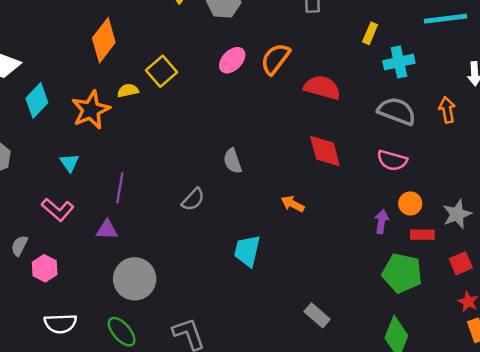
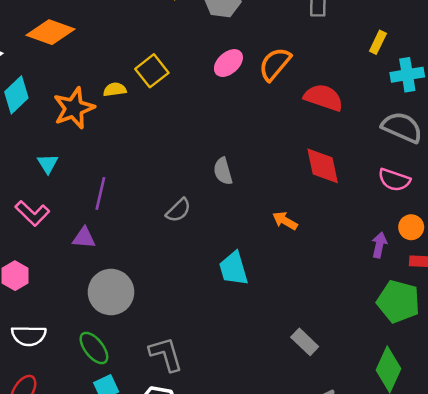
orange diamond: (104, 40) -> (51, 32), moved, turned 69
cyan trapezoid: (247, 251) -> (234, 269), turned -32

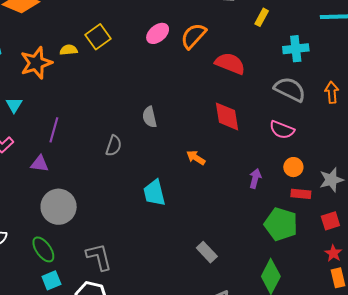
yellow rectangle: (378, 42) -> (262, 17), moved
gray semicircle: (178, 210) -> (114, 146), turned -30
purple arrow: (379, 245) -> (255, 178), moved

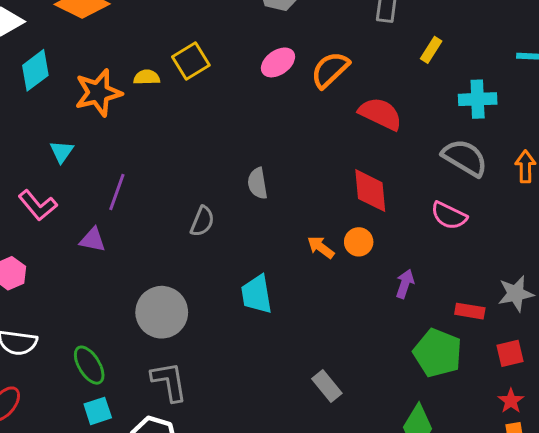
orange circle: (293, 167) -> (359, 242), moved
gray circle: (59, 207) -> (162, 312), moved

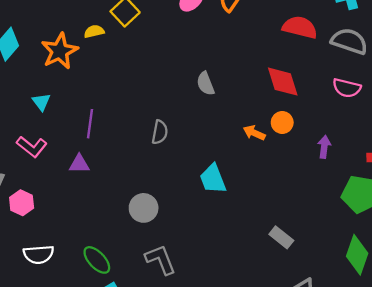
red semicircle: (380, 114) -> (300, 27), moved
gray semicircle: (258, 183) -> (205, 84), moved
gray circle: (162, 312) -> (144, 208), size x0.7

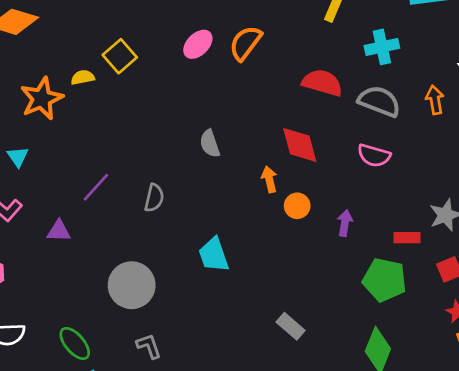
orange circle: (282, 122) -> (297, 206), moved
purple line: (90, 124) -> (96, 187), moved, turned 32
orange arrow: (254, 133) -> (269, 179), moved, turned 50
gray circle: (144, 208) -> (132, 285), size x1.4
gray L-shape: (161, 260) -> (149, 346), size x0.7

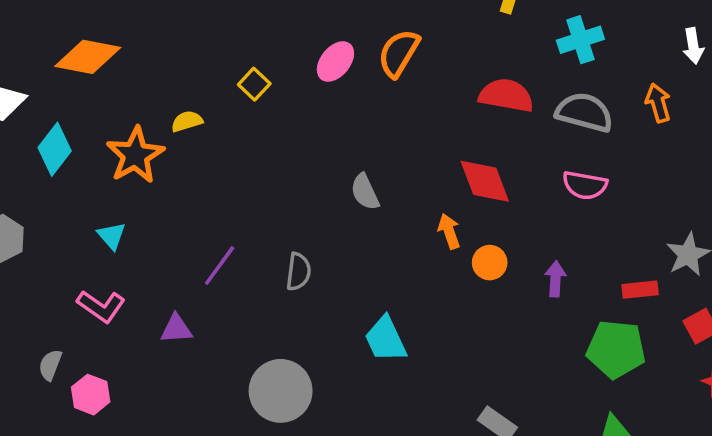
yellow square: (120, 56) -> (254, 84), moved, size x0.7

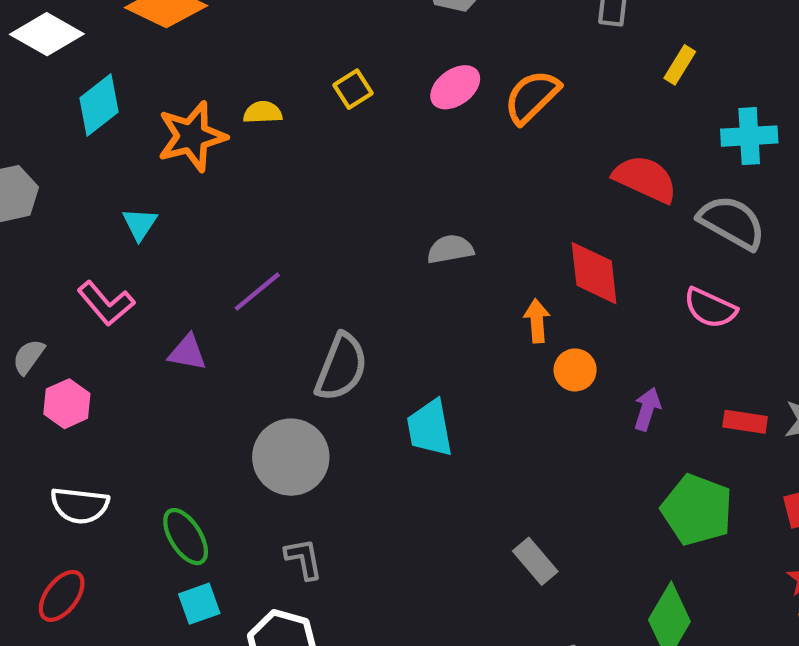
gray semicircle: (365, 192) -> (450, 249), turned 90
gray semicircle: (298, 272) -> (341, 367), moved, size x1.5
red rectangle: (640, 290) -> (745, 422), moved

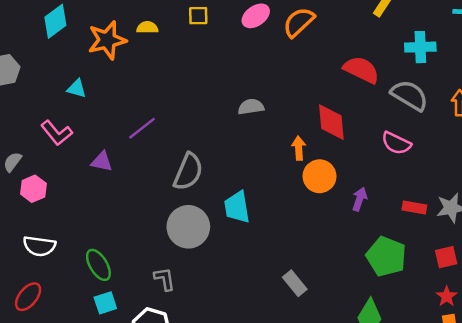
yellow square: (353, 89) -> (198, 16), turned 30
cyan triangle: (140, 224) -> (77, 89), turned -50
orange circle: (575, 370) -> (320, 176), size x1.4
gray circle: (291, 457) -> (188, 227), moved

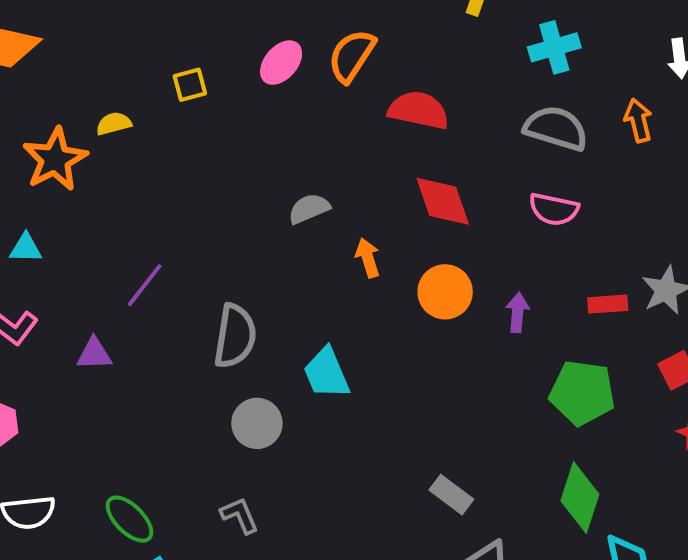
red semicircle: (361, 70) -> (419, 110), moved
orange arrow: (299, 148) -> (368, 258), moved
gray circle: (188, 227) -> (257, 423), size x0.7
gray rectangle: (295, 283) -> (451, 495), moved

